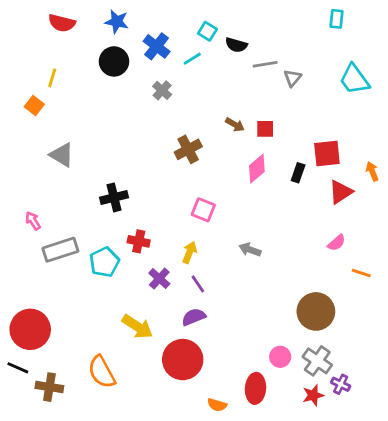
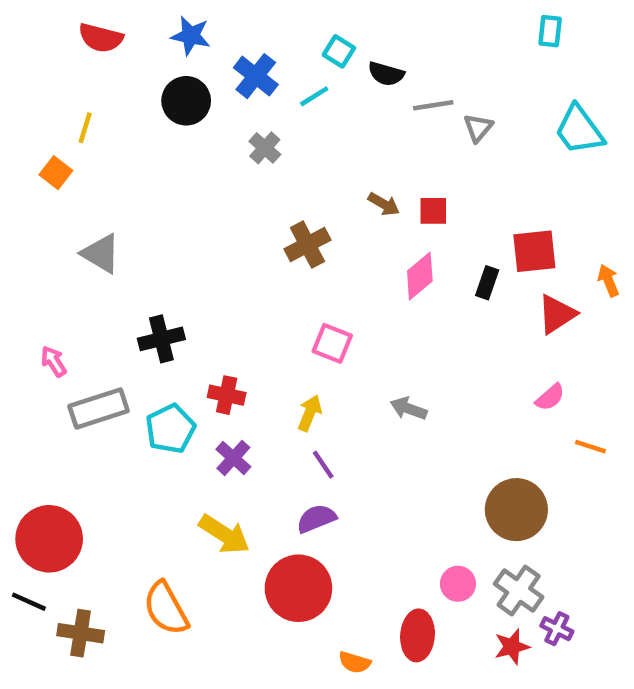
black cross: (114, 197) -> (161, 339), moved
purple cross: (159, 278) -> (233, 458), moved

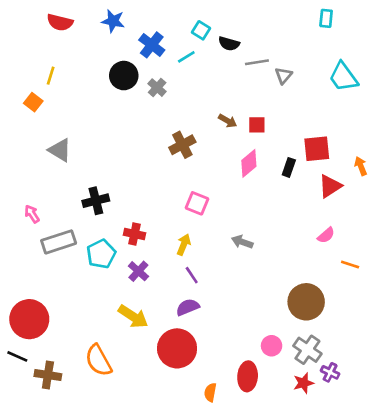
black circle: (186, 101) -> (124, 76), moved
orange semicircle: (355, 662) -> (210, 392), turned 84

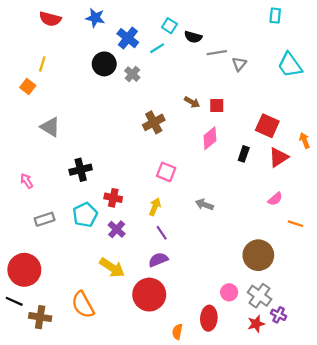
red square: (317, 149) -> (267, 126), turned 30
black rectangle: (289, 167) -> (244, 154), moved
gray rectangle: (59, 242) -> (45, 219), moved, size x0.7

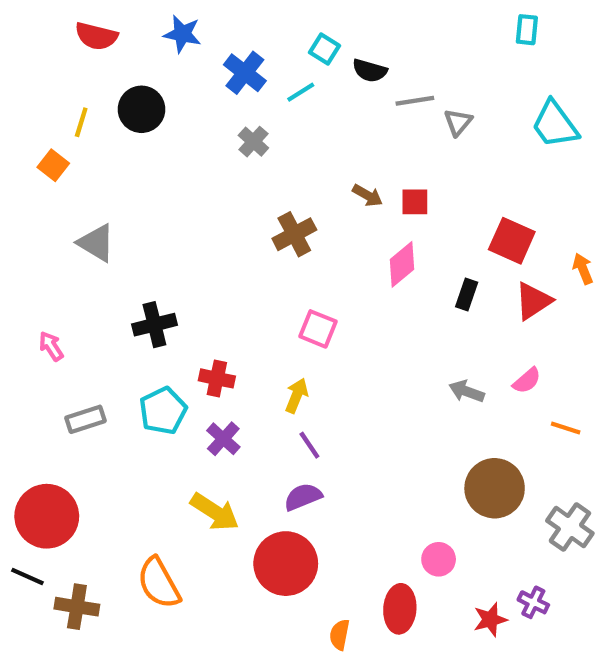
black circle: (104, 64) -> (141, 109), moved
gray arrow: (204, 205) -> (467, 391), moved
gray cross: (259, 296) -> (570, 527), moved

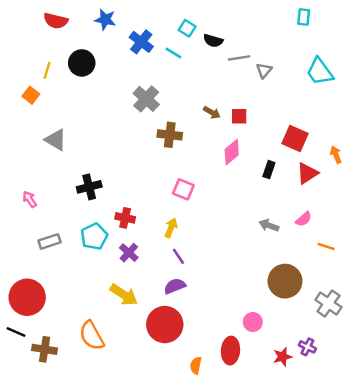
cyan line: (301, 92) -> (173, 53), turned 63
gray cross: (253, 142) -> (146, 99), moved, size x1.5
brown cross: (294, 234) -> (170, 135), turned 35

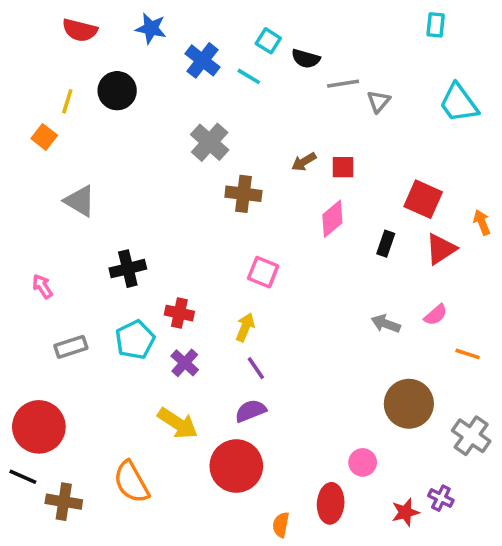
brown arrow: (212, 113) -> (304, 162), turned 119

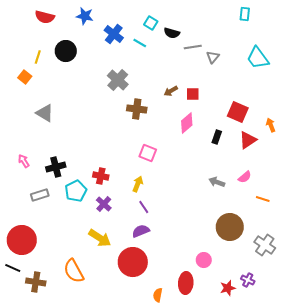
black cross: (128, 269) -> (56, 167), moved

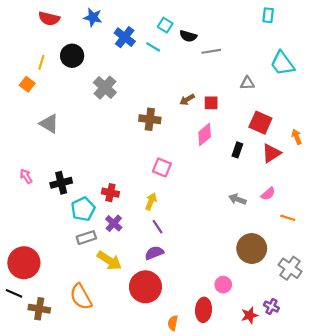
gray triangle: (213, 57) -> (247, 83), moved, turned 48
gray cross: (118, 80) -> (105, 88), moved
gray rectangle: (40, 195) -> (86, 238), moved

